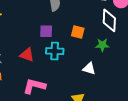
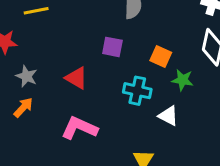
green star: (102, 45) -> (183, 80), moved
cyan cross: (55, 51) -> (137, 91), moved

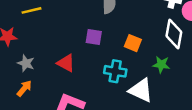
green star: (183, 80) -> (161, 65), moved
white triangle: (168, 116) -> (141, 90), size x1.5

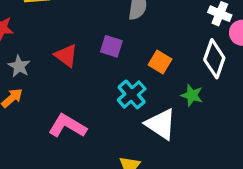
red triangle: (66, 63) -> (66, 56), moved
cyan cross: (115, 71) -> (132, 94), turned 30

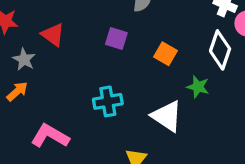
red triangle: (66, 56) -> (53, 35), moved
cyan cross: (132, 94) -> (108, 101), moved, turned 32
pink L-shape: (67, 126) -> (50, 136), moved

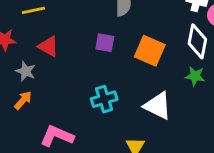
orange square: (166, 54) -> (150, 51), size x1.5
green star: (198, 87) -> (195, 76), moved

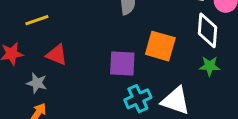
purple square: (105, 43) -> (122, 63), moved, size x1.4
cyan cross: (104, 99) -> (138, 99), moved

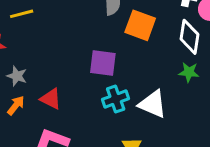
orange square: (160, 46) -> (140, 25), moved
red triangle: (57, 55) -> (51, 99), moved

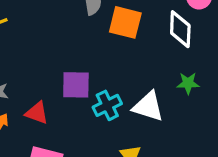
purple square: (103, 63) -> (76, 85), moved
green star: (189, 72) -> (188, 83), moved

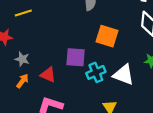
orange square: (125, 22) -> (107, 36), moved

